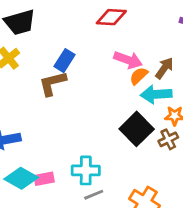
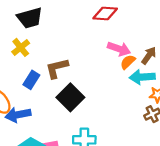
blue rectangle: (64, 61) -> (31, 80), moved
black square: (137, 129) -> (70, 97), moved

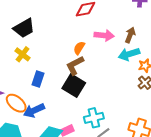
orange semicircle: (128, 62) -> (79, 48), moved
brown L-shape: (57, 68) -> (75, 65), moved

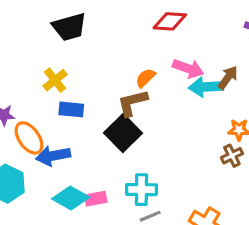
yellow cross: (23, 54) -> (55, 80), moved
cyan arrow: (129, 54) -> (206, 87), moved
blue rectangle: (38, 79) -> (71, 109), turned 63

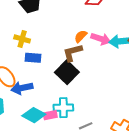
pink arrow: (188, 68) -> (101, 39), moved
yellow cross: (55, 80) -> (22, 39), turned -35
cyan cross: (141, 190) -> (63, 108), moved

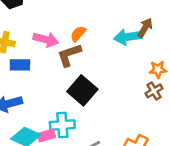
pink arrow: (101, 39) -> (46, 40), moved
black square: (67, 72) -> (82, 90), moved

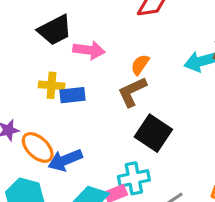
pink arrow: (46, 40) -> (89, 50), moved
blue rectangle: (20, 65) -> (73, 95), moved

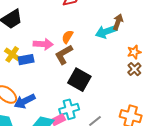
pink arrow: (89, 50) -> (43, 44), moved
yellow cross: (52, 85) -> (12, 54), turned 35

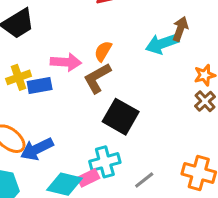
yellow cross: (12, 54) -> (19, 77), turned 35

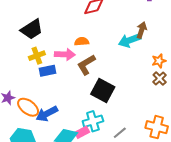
orange semicircle: (103, 51) -> (82, 41), moved, turned 56
yellow cross: (19, 77) -> (37, 56), moved

